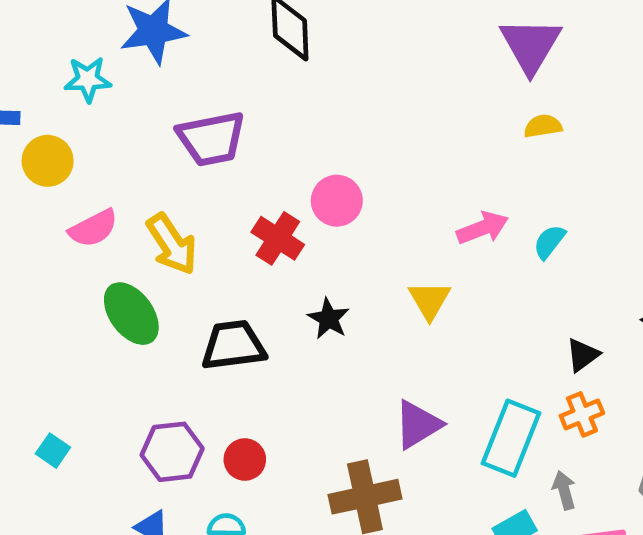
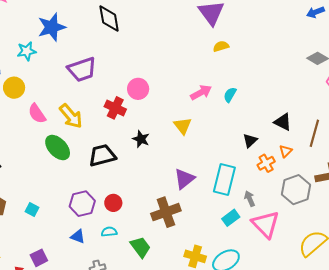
pink semicircle: (93, 228) -> (37, 114), turned 90
orange cross: (582, 414) -> (266, 163), moved

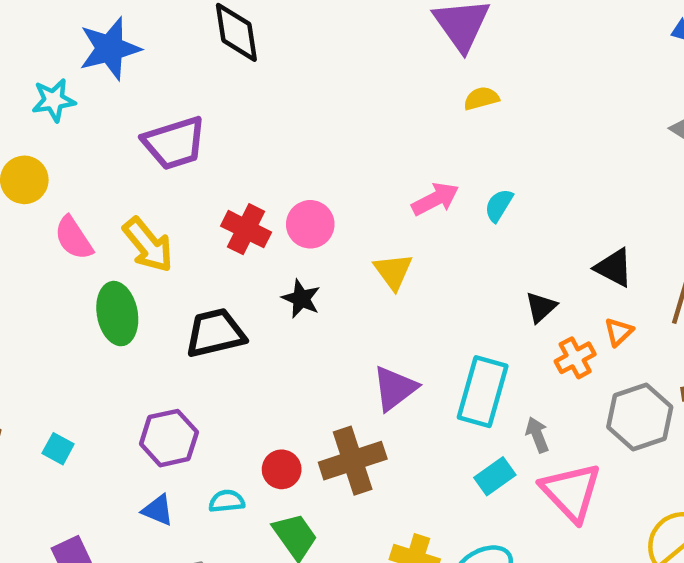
pink circle: (138, 89) -> (310, 224), moved
green ellipse: (58, 148) -> (117, 314), turned 32
red circle: (113, 203) -> (282, 469), moved

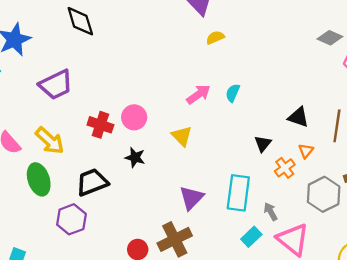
purple hexagon: (169, 438) -> (71, 219), moved

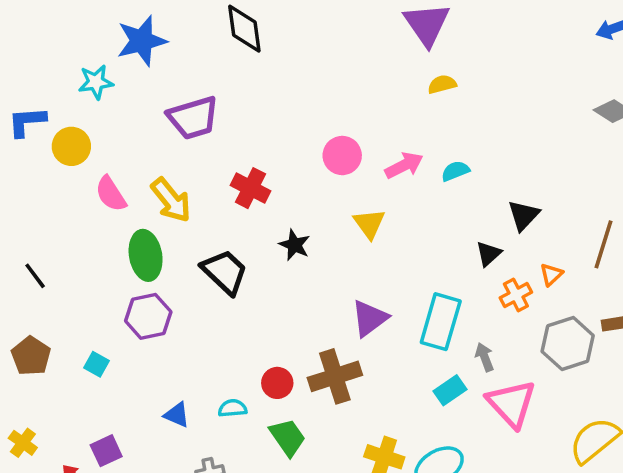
cyan semicircle: (233, 93) -> (455, 171), turned 36
pink circle: (134, 117) -> (342, 156), moved
black triangle: (298, 117) -> (524, 215), moved, turned 45
black trapezoid: (92, 182) -> (225, 272), turned 56
purple hexagon: (71, 219) -> (148, 316), moved

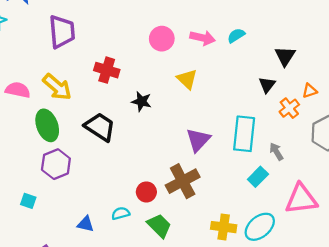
purple trapezoid: (193, 118) -> (62, 32), turned -68
pink arrow: (404, 165) -> (203, 38), turned 50
pink semicircle: (111, 194) -> (18, 90), turned 145
orange triangle: (551, 274) -> (310, 91), turned 35
pink triangle: (511, 404) -> (301, 199), moved, turned -44

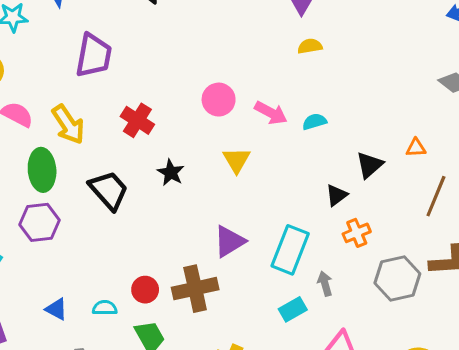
orange triangle: (310, 91) -> (416, 148), moved

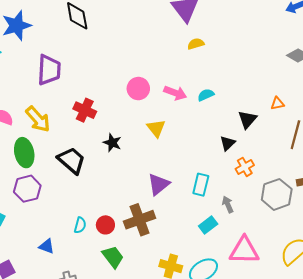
cyan rectangle: (290, 250) -> (201, 185), size x0.7
cyan semicircle: (105, 308) -> (80, 225), moved, turned 112

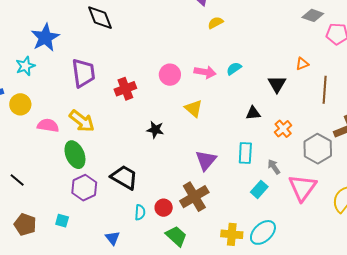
red cross: (85, 110) -> (125, 89), moved, turned -35
black triangle: (228, 143) -> (253, 113), moved, turned 49
black trapezoid: (72, 160) -> (124, 177), moved
blue triangle: (47, 246) -> (113, 238), turned 42
pink triangle: (244, 250) -> (303, 188), moved, turned -44

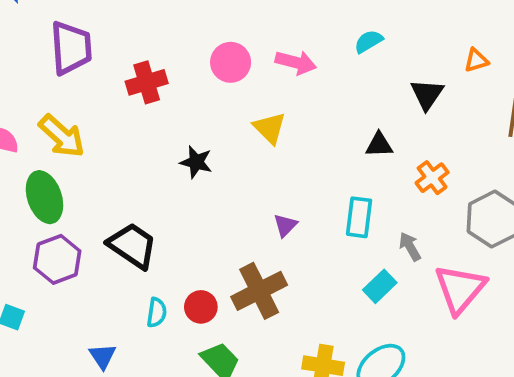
cyan semicircle: (234, 69) -> (368, 41), moved
purple triangle: (206, 160) -> (285, 225), size x0.6

